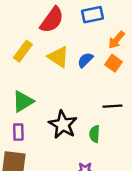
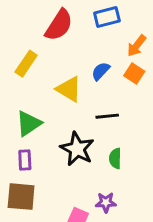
yellow triangle: (58, 57) -> (69, 89), moved
black line: (112, 106) -> (107, 116), moved

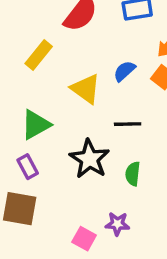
purple rectangle: (25, 160) -> (28, 167), turned -30

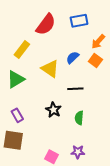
green triangle: (36, 125) -> (16, 79), moved
black star: (89, 159) -> (53, 110), size x0.7
purple star: (117, 224) -> (78, 152), moved

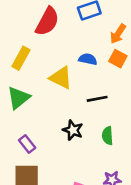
blue semicircle: (73, 58) -> (88, 59), turned 64

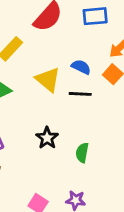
black line: (97, 99) -> (80, 94), moved

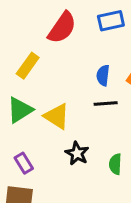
blue semicircle: (81, 67) -> (103, 75), turned -102
yellow triangle: (48, 80) -> (57, 116), moved

